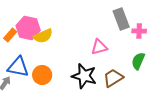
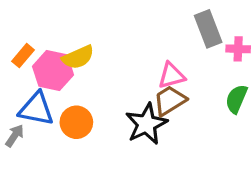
pink hexagon: (28, 28) -> (53, 71), moved
black star: (84, 76) -> (146, 124), turned 30
brown trapezoid: (113, 78) -> (170, 101), moved

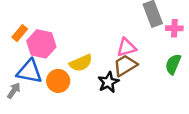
yellow semicircle: (78, 57) -> (81, 63), moved
black star: (146, 124) -> (108, 82), size x0.7

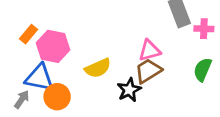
orange circle: (58, 81) -> (57, 97), moved

